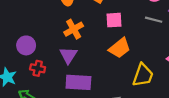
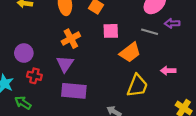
orange trapezoid: (120, 48) -> (130, 52), moved

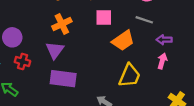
purple arrow: (172, 23) -> (164, 40), moved
pink arrow: (168, 71) -> (162, 61), turned 104

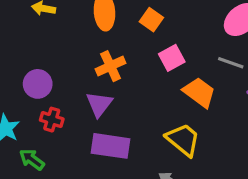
pink square: (104, 17) -> (172, 58), turned -30
orange trapezoid: (123, 41) -> (199, 92), turned -110
yellow trapezoid: (130, 76) -> (183, 140), moved, turned -75

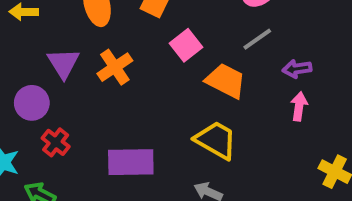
gray line: (231, 63) -> (257, 39), turned -45
purple triangle: (99, 104) -> (63, 63), moved
red cross: (52, 120) -> (56, 142), turned 30

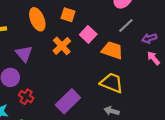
orange cross: (115, 67) -> (62, 46), moved
pink arrow: (299, 106) -> (153, 58), turned -40
purple rectangle: (131, 162) -> (68, 101), turned -35

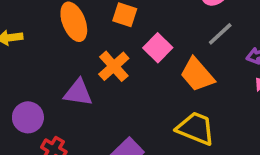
orange trapezoid: (112, 50) -> (197, 75), turned -150
purple triangle: (24, 54) -> (78, 93), moved, turned -42

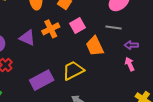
gray line: (220, 34) -> (114, 28), turned 35
yellow trapezoid: (196, 128) -> (73, 70), moved, turned -65

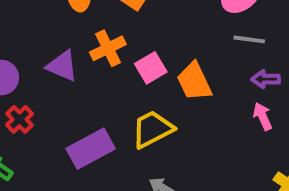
pink square: (77, 26) -> (151, 68), moved
gray line: (114, 28) -> (249, 39), moved

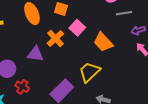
pink square: (151, 68) -> (77, 28), moved

